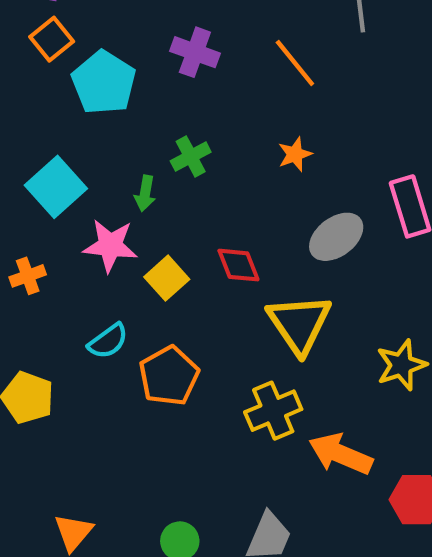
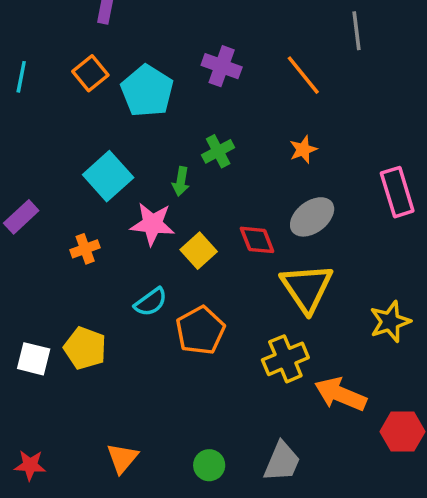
orange square: (52, 39) -> (90, 73), moved
gray ellipse: (336, 237) -> (312, 217), moved

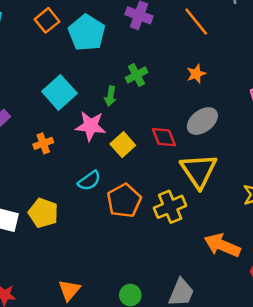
yellow cross: (285, 359) -> (170, 207), moved

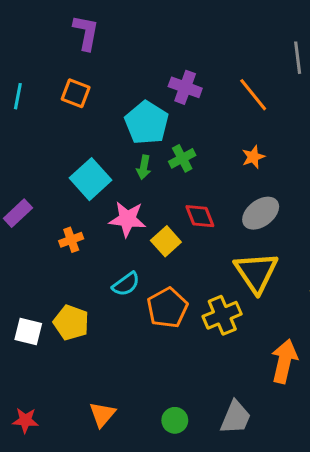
orange square: (47, 20) -> (76, 93), turned -30
cyan pentagon: (87, 33) -> (147, 123), moved
green arrow: (110, 96) -> (144, 167), moved
red diamond: (164, 137) -> (200, 216), moved
orange arrow: (222, 245) -> (284, 361), turned 80

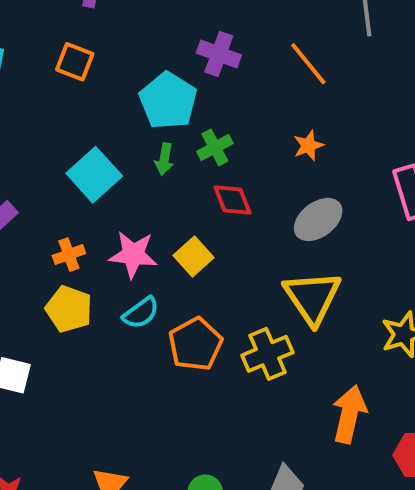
red diamond: (200, 216) -> (232, 200), moved
pink star: (127, 219) -> (133, 255), moved
yellow pentagon: (71, 323) -> (69, 309), moved

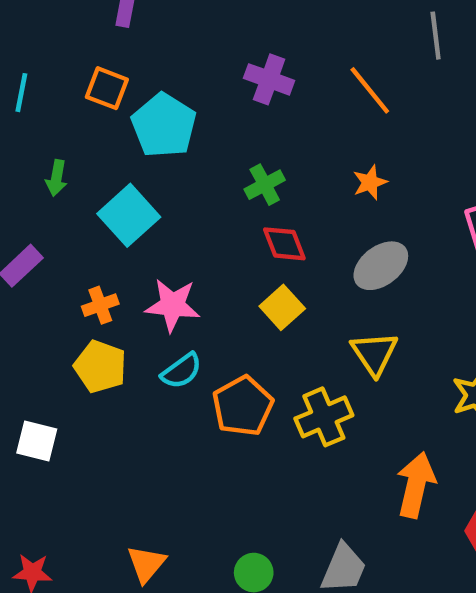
cyan pentagon: (168, 101) -> (164, 125), moved
green arrow: (164, 159) -> (56, 178), moved
yellow square: (194, 256) -> (282, 307), moved
yellow triangle: (312, 297) -> (374, 353), size x0.7

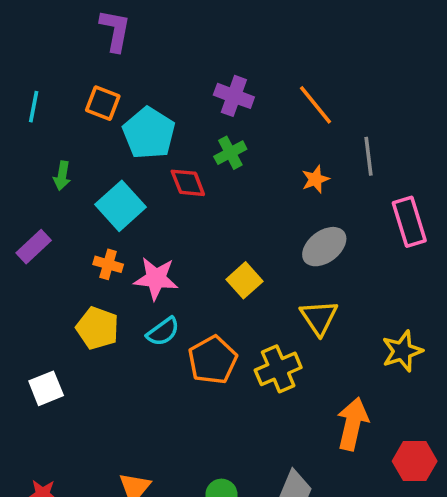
gray line: (436, 36) -> (369, 156), moved
green cross: (265, 185) -> (230, 153), moved
red diamond: (284, 244) -> (188, 183), moved
orange cross: (100, 305) -> (108, 264), moved, turned 36
white square: (37, 441) -> (46, 388), turned -36

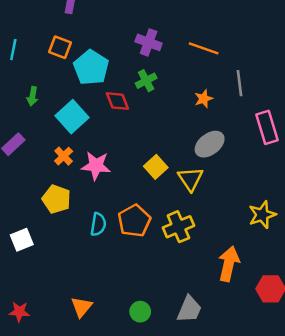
orange line: (315, 105) -> (204, 48), turned -32
orange cross: (108, 264) -> (64, 156), turned 30
yellow triangle: (319, 317) -> (190, 179), moved
cyan semicircle: (163, 332) -> (98, 224), moved, turned -45

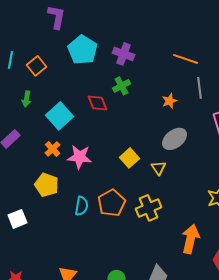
orange square: (60, 47) -> (37, 66), moved, turned 30
orange line: (204, 48) -> (186, 59), moved
cyan pentagon: (91, 68) -> (83, 50), moved
yellow triangle: (190, 179) -> (159, 168), size x0.7

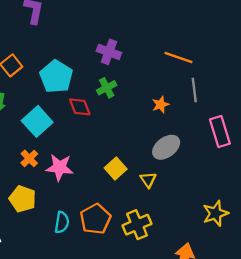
cyan pentagon: (83, 50) -> (56, 77), moved

